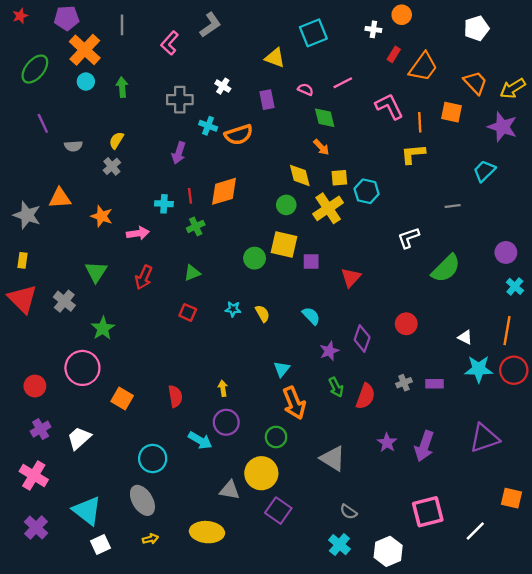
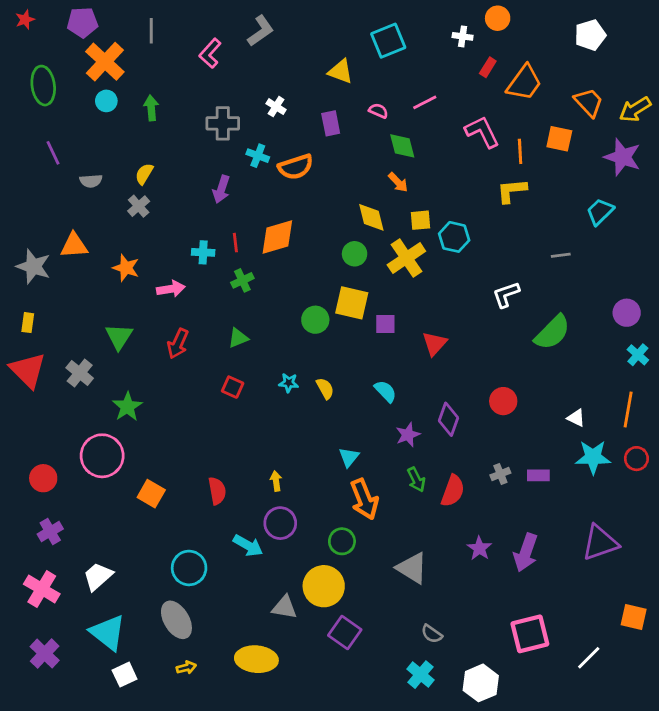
green ellipse: (35, 69) -> (43, 86), turned -48
red circle: (514, 370) -> (636, 459), size x0.7
white trapezoid: (79, 438) -> (98, 576), moved

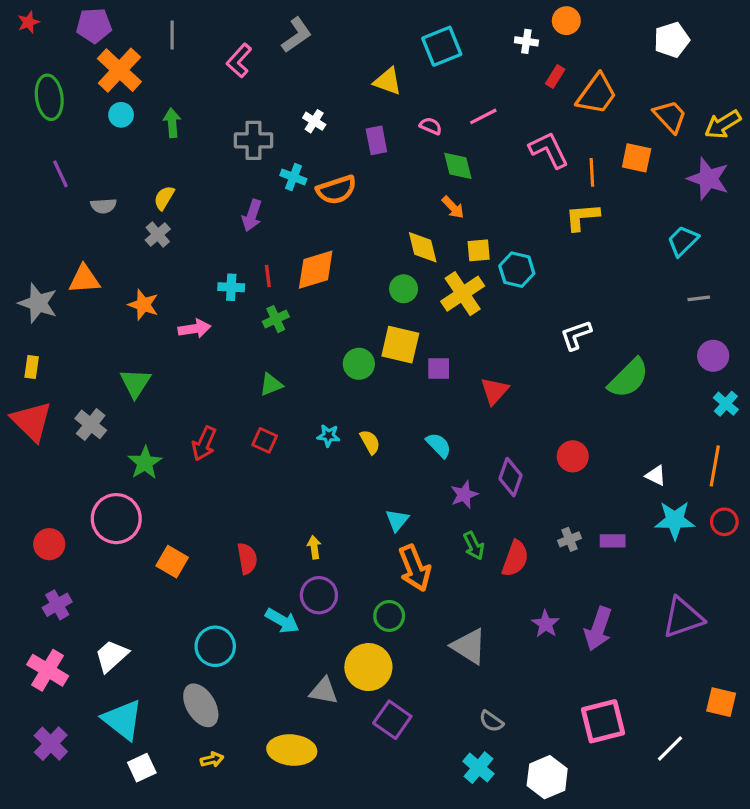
gray line: (561, 255) -> (699, 298), moved
red arrow: (178, 344) -> (204, 444), moved

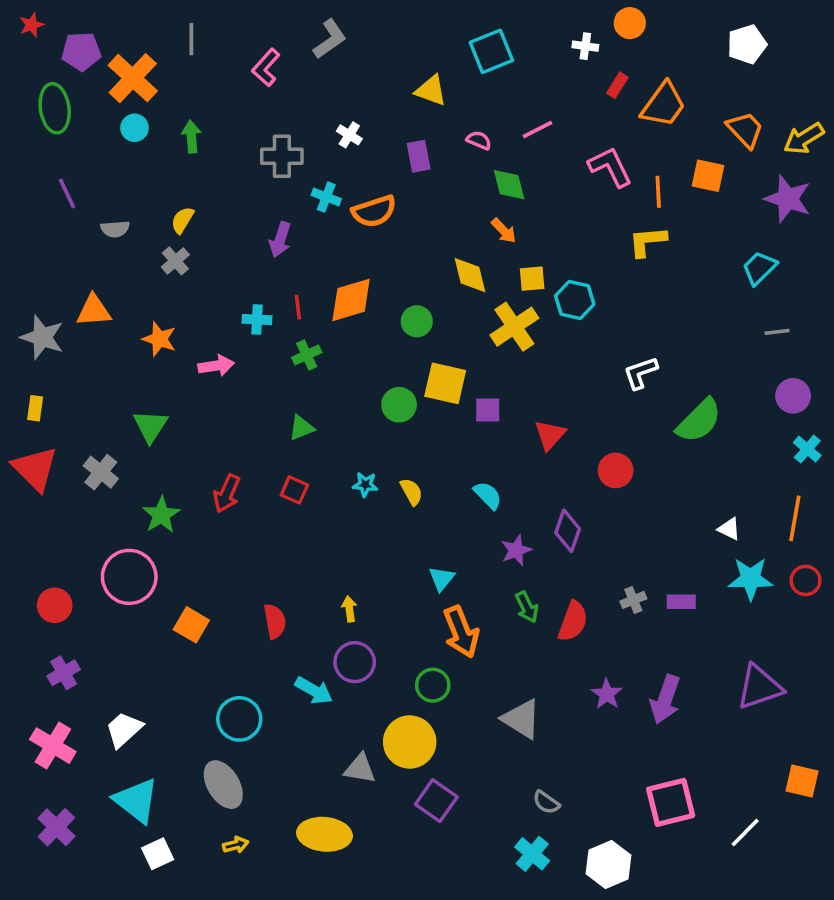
purple pentagon: (94, 25) -> (81, 51), moved
green circle: (404, 289) -> (417, 321), moved
red circle: (573, 456) -> (616, 470), moved

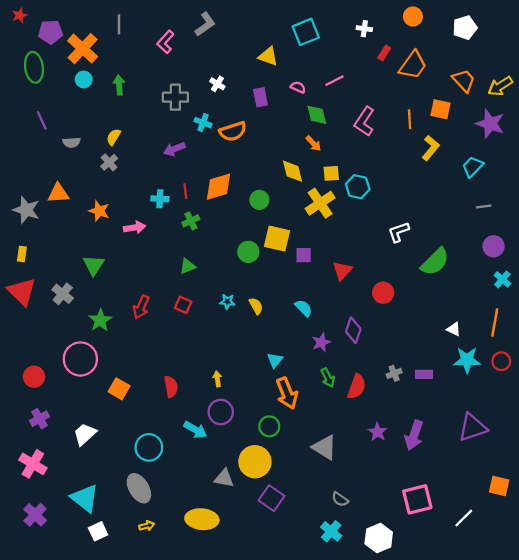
orange circle: (630, 23) -> (413, 16), moved
pink L-shape: (610, 167) -> (364, 121), moved, turned -120
purple arrow: (280, 240) -> (174, 149), turned 50
yellow L-shape: (648, 241) -> (431, 148), moved, turned 135
white trapezoid: (124, 730) -> (85, 434), moved

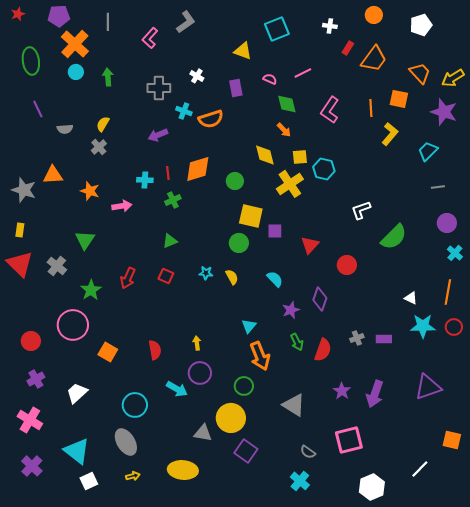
purple pentagon: (51, 32) -> (59, 16), moved
green circle: (248, 252) -> (239, 243), moved
pink square: (417, 499) -> (349, 440), moved
white hexagon: (379, 538) -> (372, 487), moved

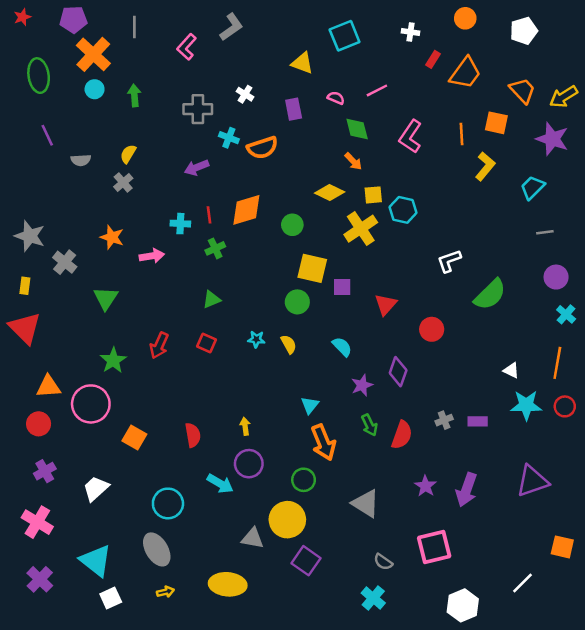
yellow diamond: (265, 155) -> (330, 192), turned -50
orange triangle: (53, 175) -> (49, 387), moved
gray cross: (57, 266) -> (65, 262), moved

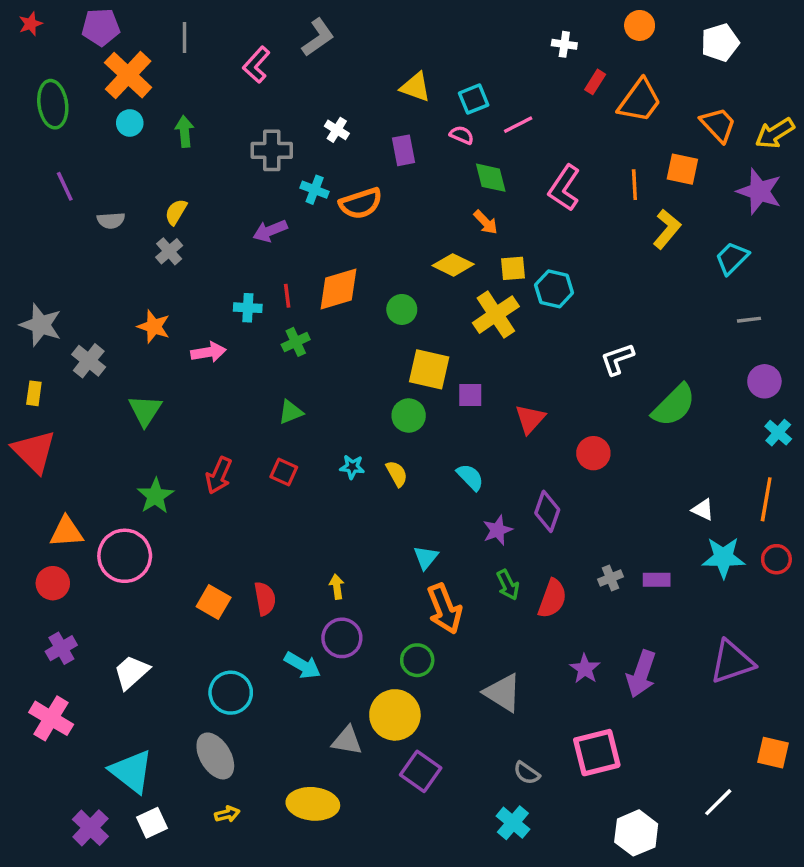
cyan square: (345, 36) -> (474, 99), moved, size x0.7
orange square: (134, 438) -> (214, 602), moved
purple cross: (40, 579) -> (90, 828), moved

